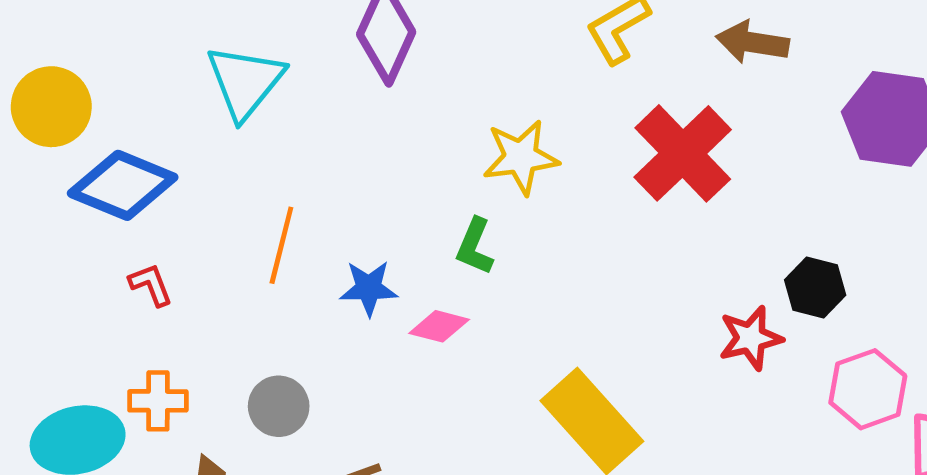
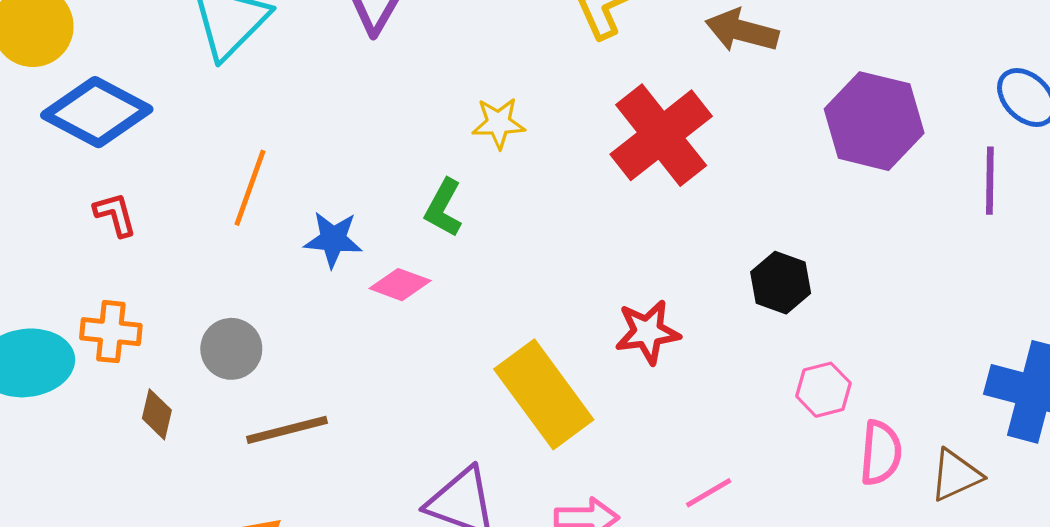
yellow star: (521, 157) -> (498, 123), size x0.7
red star: (751, 338) -> (648, 332), moved
pink hexagon: (868, 389) -> (823, 390), size x0.7

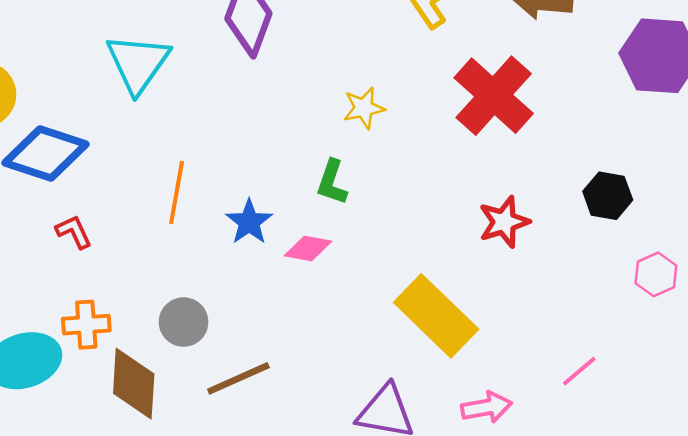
blue star: (333, 239) -> (249, 222), turned -30
red star: (648, 332) -> (504, 222), moved
brown diamond: (157, 414) -> (134, 384), size x1.8

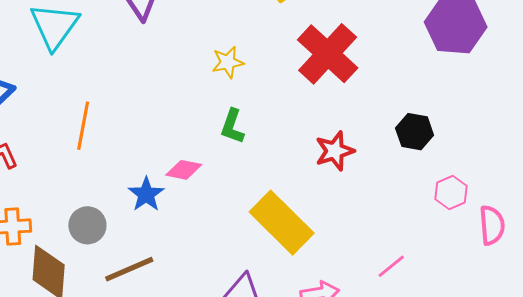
green L-shape: (332, 182) -> (232, 126), moved
blue star: (249, 222) -> (146, 194), moved

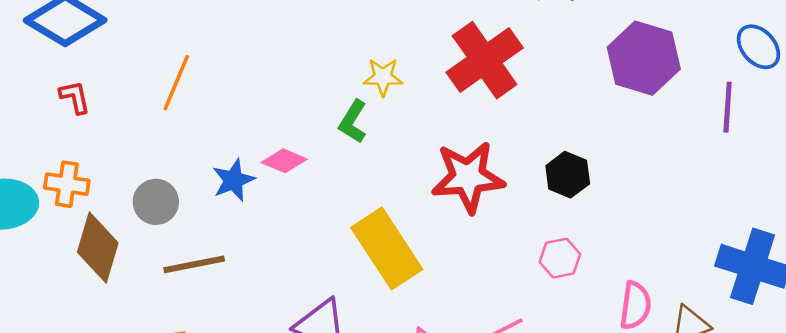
yellow star: (228, 62) -> (383, 77), moved
red star: (335, 151) -> (468, 177), size x1.5
pink hexagon: (451, 193) -> (560, 258), moved

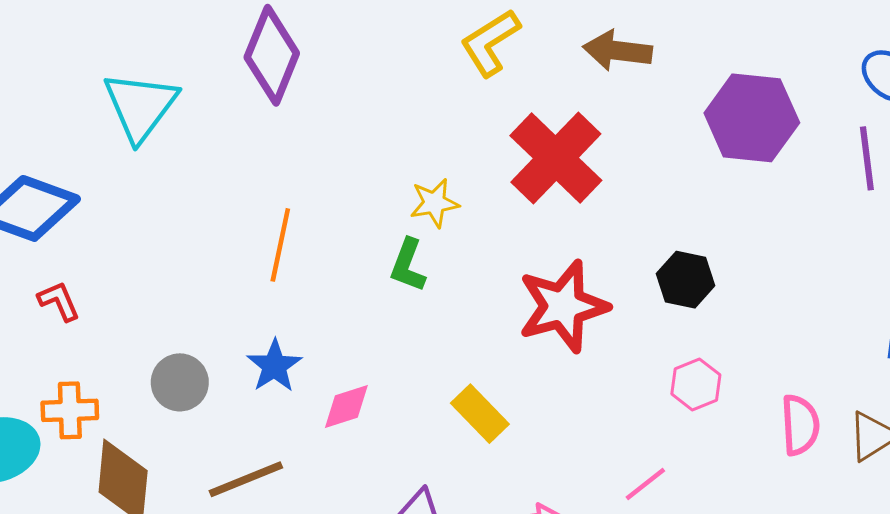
orange line: (176, 83) -> (280, 245), moved
pink diamond: (284, 161) -> (346, 406), moved, turned -30
gray circle: (156, 202) -> (180, 382), moved
yellow rectangle: (387, 248) -> (480, 414), size x0.6

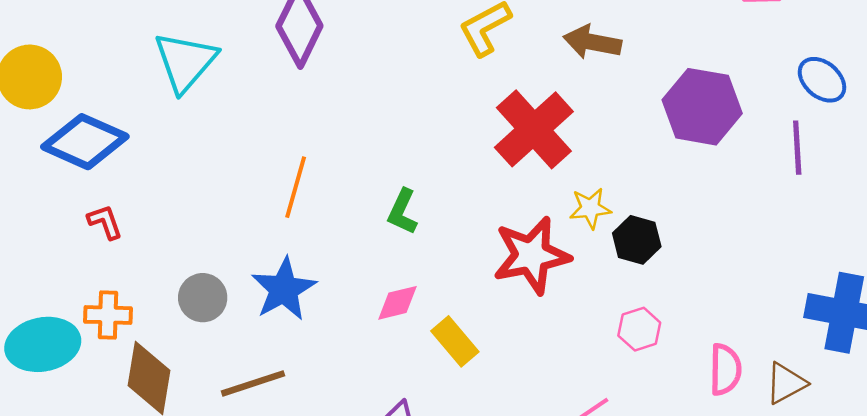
yellow star: (434, 203) -> (590, 208), moved
blue star: (274, 366) -> (284, 289), size x1.4
pink diamond: (346, 406) -> (398, 303), moved

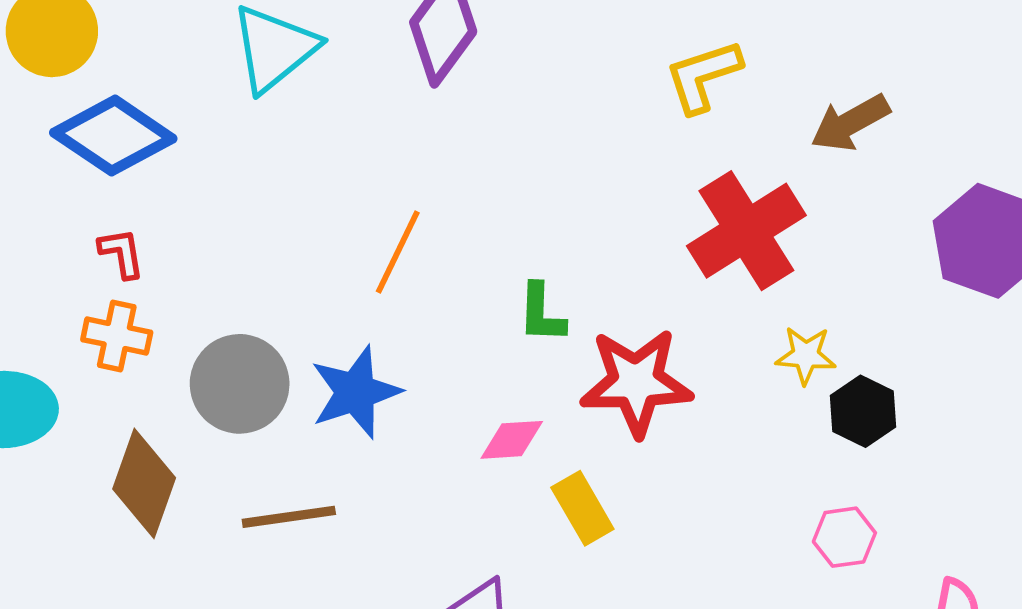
brown arrow: (592, 42) -> (850, 123), turned -50
green L-shape: (403, 212) -> (541, 313), turned -33
red star: (531, 255) -> (636, 382), moved
gray circle: (203, 298) -> (240, 384), size x1.4
orange cross: (108, 315) -> (117, 336), moved

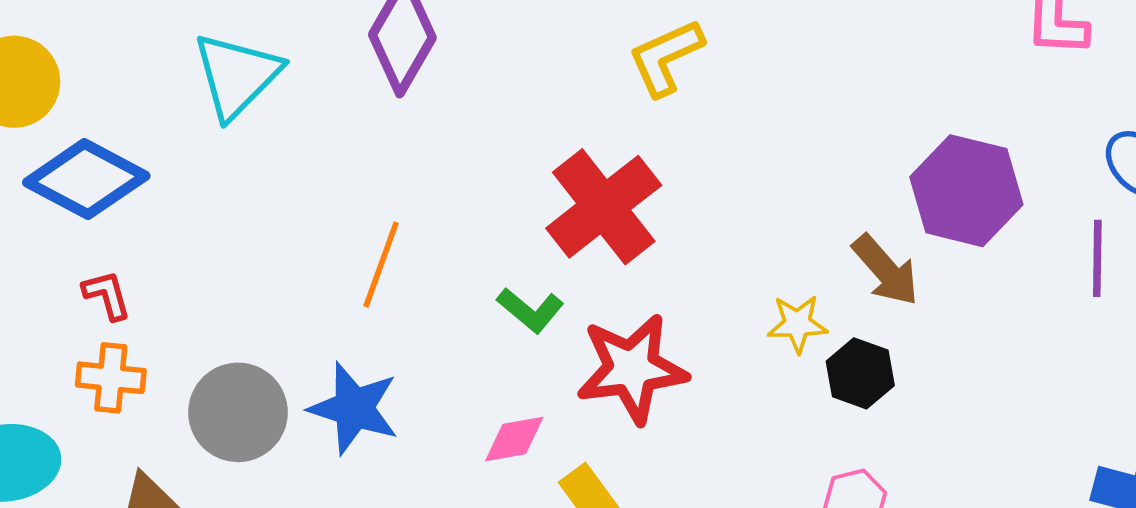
brown arrow: (850, 123) -> (886, 270), moved, turned -96
red cross: (746, 231) -> (604, 207), moved
green L-shape: (541, 313) -> (530, 310), turned -46
blue star: (355, 392) -> (354, 408), turned -30

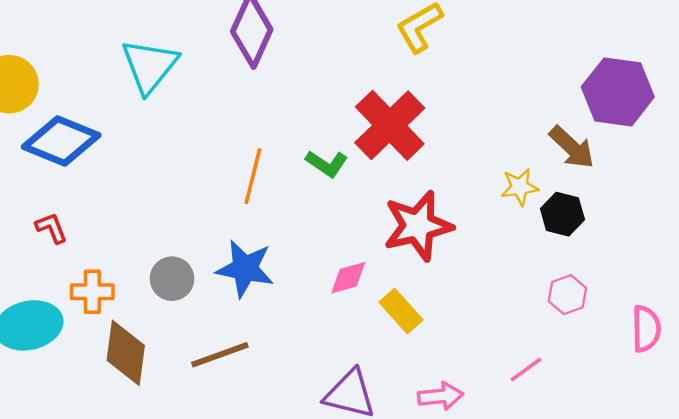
red L-shape: (107, 295) -> (51, 228), moved
green L-shape: (530, 310) -> (327, 164), moved
orange cross: (111, 378) -> (92, 292), moved
gray circle: (238, 412) -> (172, 279), size x0.7

